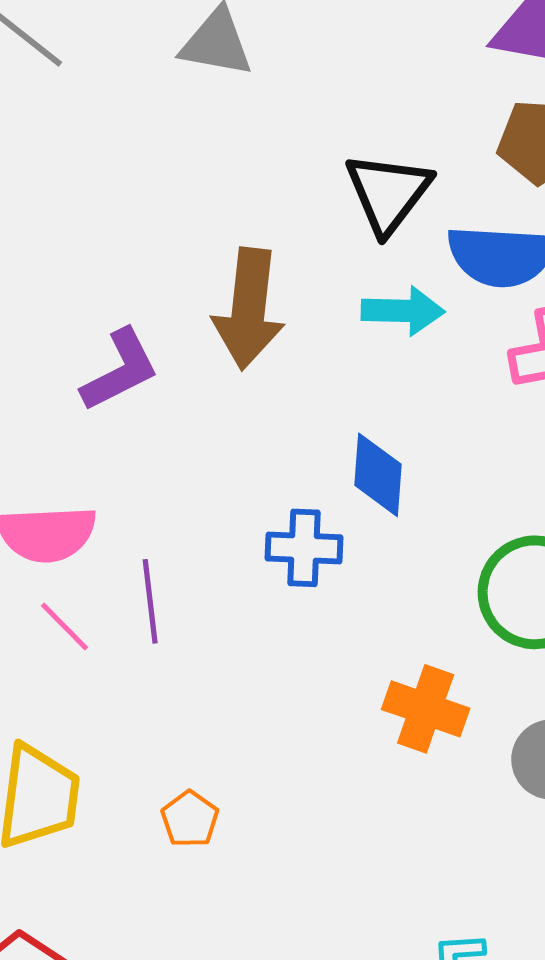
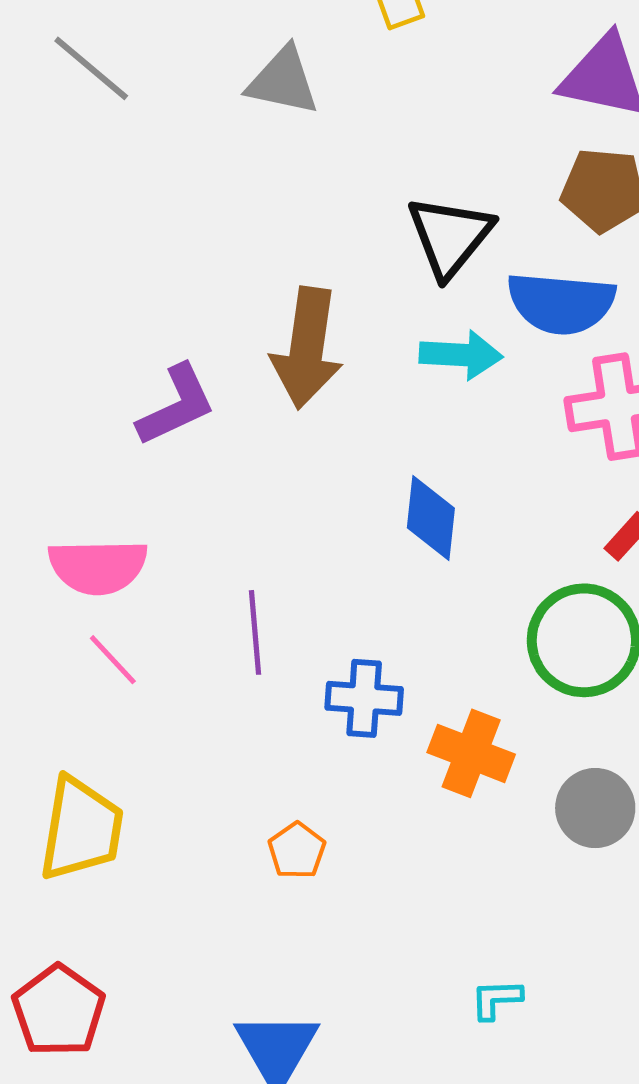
blue cross: (304, 548) -> (364, 698), moved
purple line: (150, 601) -> (255, 632), moved
orange pentagon: (190, 819) -> (297, 851), moved

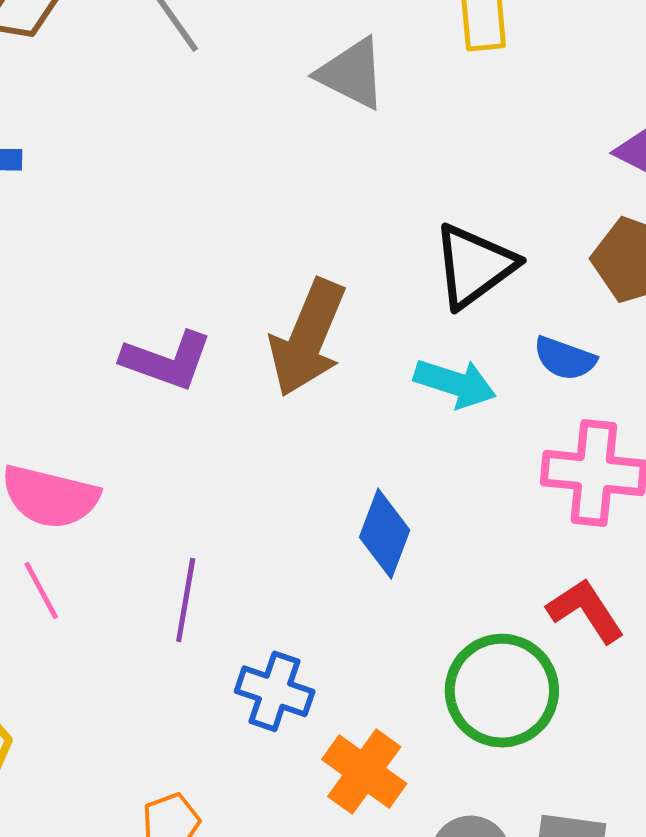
blue semicircle: (561, 303) -> (565, 358), size x0.6
purple L-shape: (176, 405) -> (167, 360), turned 30

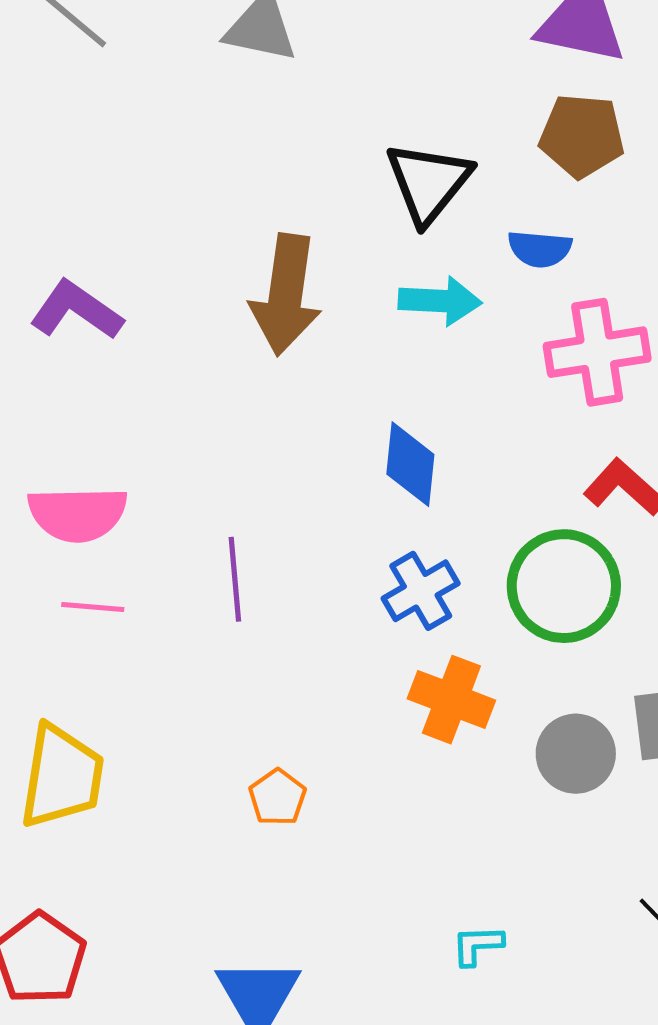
purple L-shape: (167, 360) -> (76, 310), moved, turned -150
pink line: (41, 591) -> (93, 607), turned -42
blue cross: (275, 691) -> (421, 591), moved, turned -34

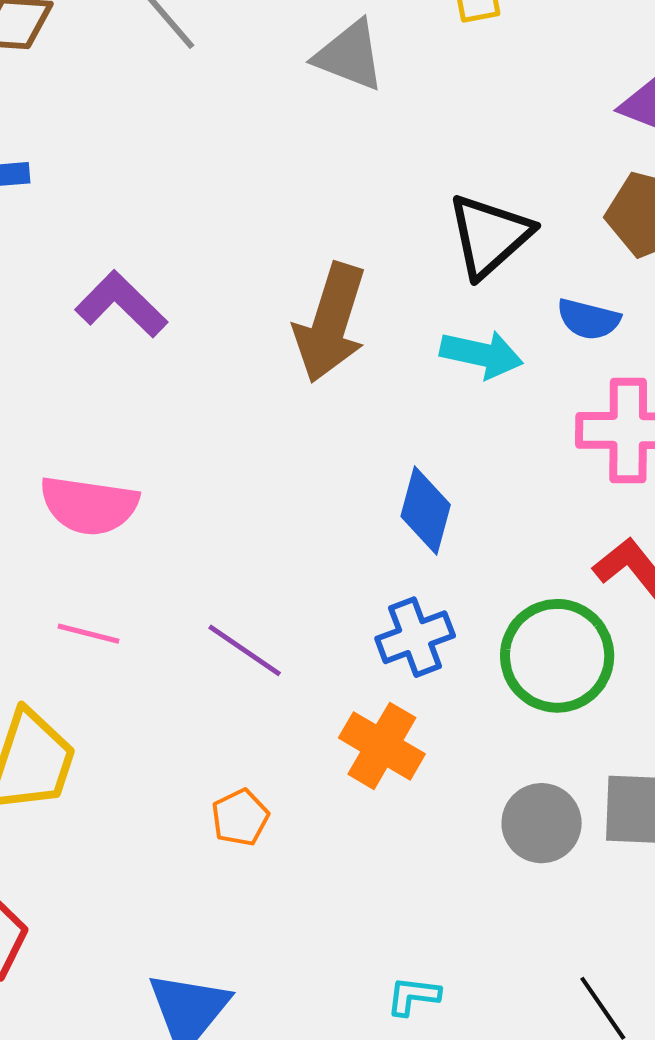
purple line: (235, 579) -> (245, 650), moved, turned -60
pink line: (93, 607) -> (88, 634), moved
orange cross: (451, 700) -> (382, 746), moved

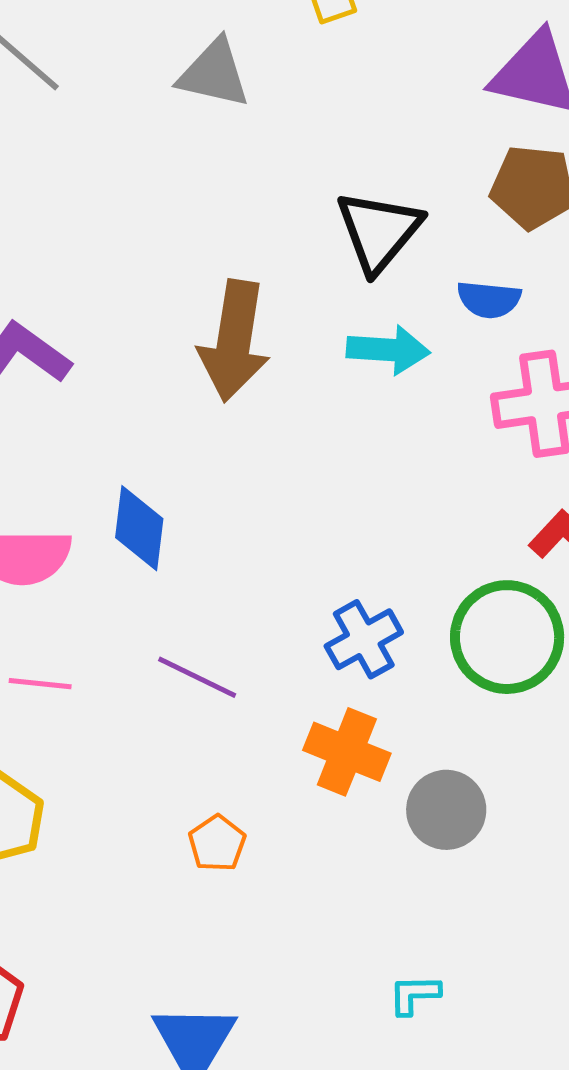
blue diamond: (426, 511) -> (139, 528), moved
gray circle: (542, 823) -> (446, 810), moved

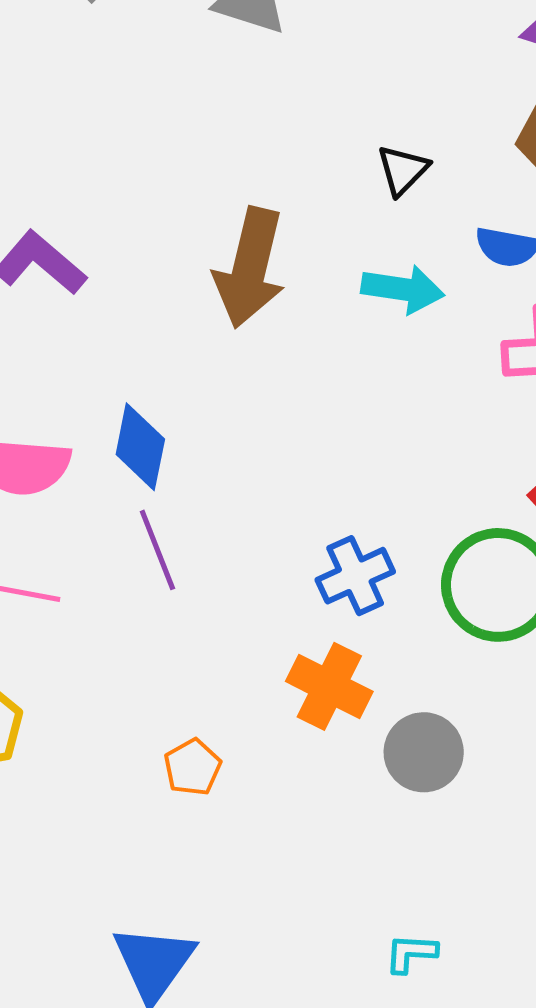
black triangle: (379, 231) -> (403, 170), size x0.6
purple line: (197, 677) -> (157, 550), moved, turned 38
cyan L-shape: (414, 995) -> (411, 953), moved

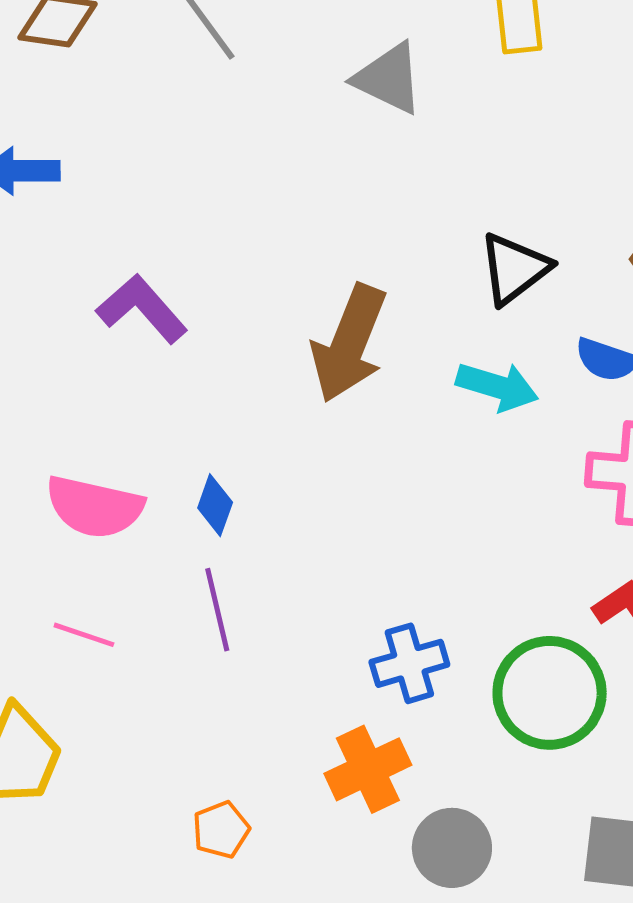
black triangle: (403, 170) -> (514, 269), size x1.4
blue diamond: (140, 447) -> (215, 505), size x0.7
orange cross: (329, 686) -> (368, 769), turned 30

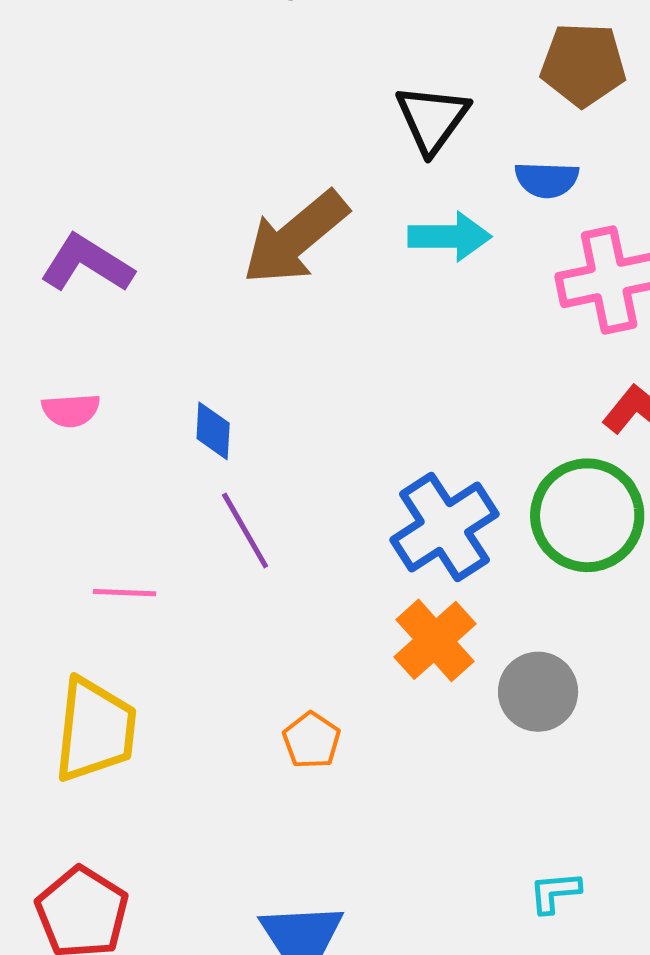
brown arrow: (349, 344) -> (295, 238), turned 45
pink semicircle: (94, 507) -> (71, 410), moved, size x0.6
blue cross: (409, 663) -> (444, 527), size x1.4

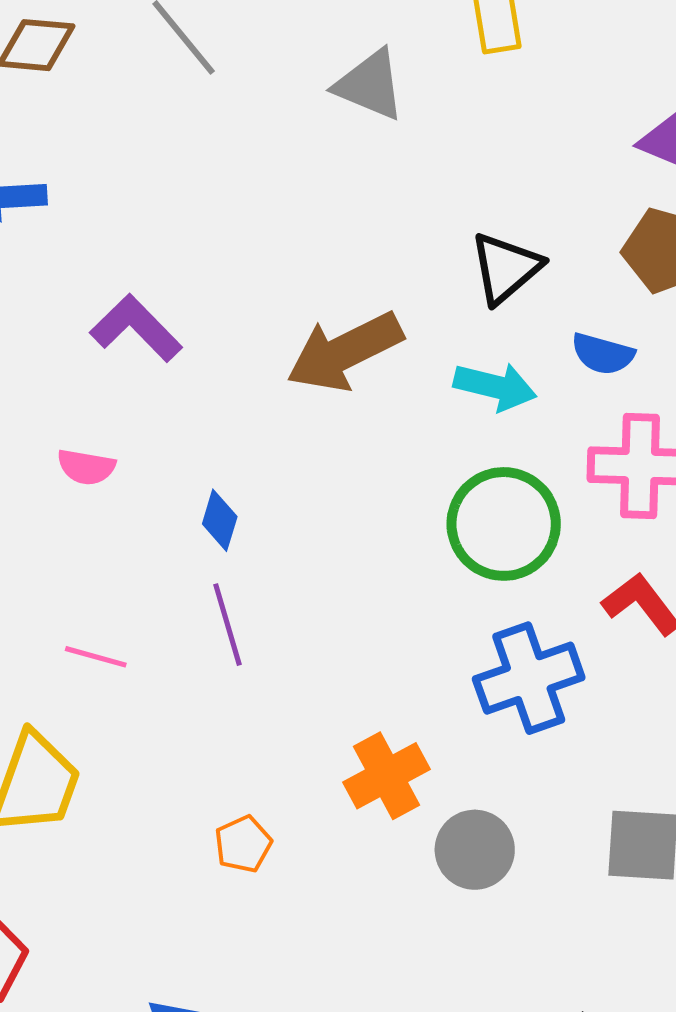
green circle: (587, 515) -> (504, 524), moved
blue cross: (444, 527) -> (529, 678), moved

